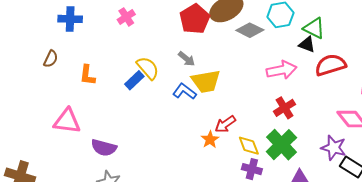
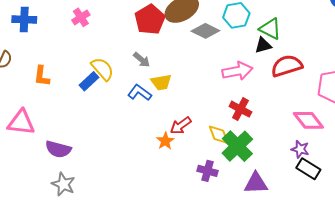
black triangle: (307, 45) -> (263, 45), turned -36
yellow trapezoid: (206, 81) -> (161, 82), size x0.7
red cross: (285, 108) -> (240, 109), turned -30
yellow diamond: (249, 146) -> (219, 135), moved
purple star: (334, 148) -> (300, 149), moved, size x0.7

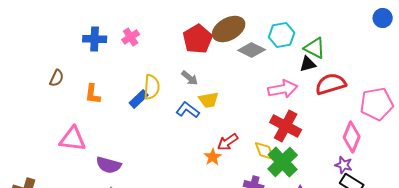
blue cross: (24, 19) -> (95, 39), moved
yellow semicircle: (102, 69) -> (152, 87), turned 45
red cross: (240, 109) -> (286, 126), size x1.4
pink diamond: (308, 120) -> (352, 137), turned 60

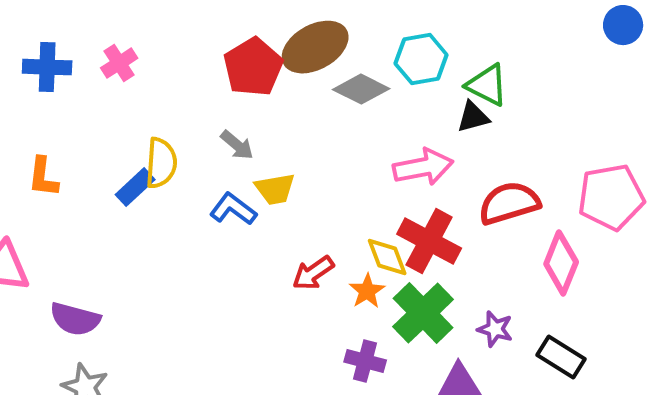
red semicircle: (331, 84) -> (509, 203), moved
yellow diamond: (265, 151) -> (387, 257), moved
orange star: (213, 157) -> (367, 291), moved
purple star: (344, 165) -> (495, 329), moved

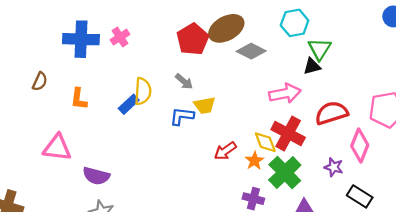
cyan hexagon: (421, 59) -> (295, 23), moved
blue cross: (47, 67) -> (81, 39), size x1.4
green triangle: (487, 85) -> (320, 49), turned 35
blue L-shape: (233, 209) -> (182, 116), turned -30
purple star: (495, 329) -> (334, 167), moved

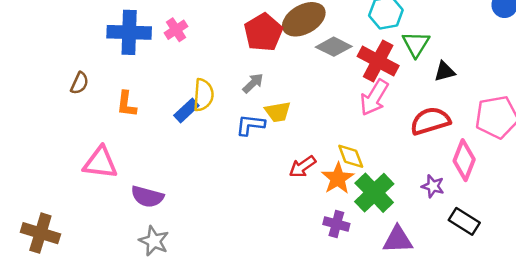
black triangle: (312, 66) -> (445, 71), moved
gray arrow: (184, 82) -> (253, 83), turned -84
pink arrow: (285, 93) -> (374, 98), turned 132
red cross: (288, 134) -> (378, 61), moved
orange star: (254, 161) -> (338, 178), size x1.4

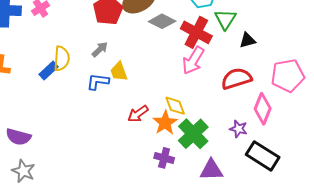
yellow trapezoid: (278, 112) -> (119, 72), turned 80
black rectangle: (464, 221) -> (263, 156), size x1.4

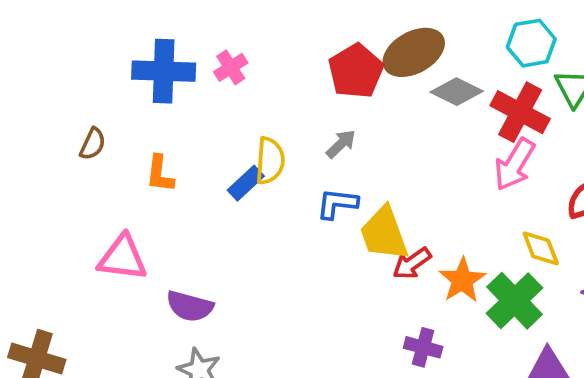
yellow trapezoid: (119, 72) -> (384, 233), moved, size x1.5
yellow diamond: (175, 106) -> (541, 248), moved
purple cross: (164, 158) -> (423, 347), moved

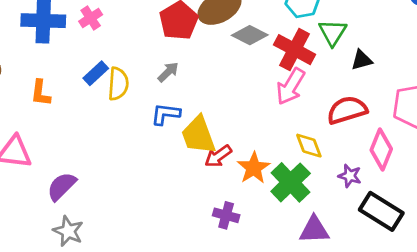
blue rectangle: (246, 183) -> (96, 73), moved
purple semicircle: (190, 306) -> (62, 186), turned 120

